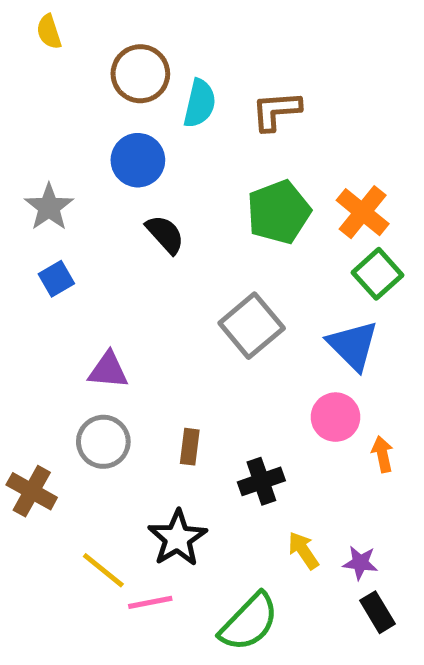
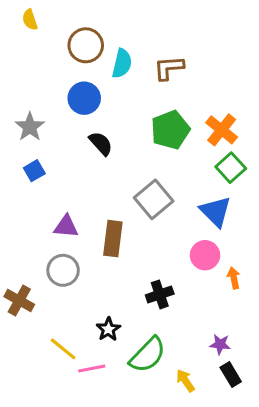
brown rectangle: (190, 447) -> (113, 239), moved, size x1.6
black star: (177, 538) -> (108, 329), size x0.7
yellow arrow: (303, 550) -> (185, 381), moved
green semicircle: (249, 622) -> (148, 355), moved

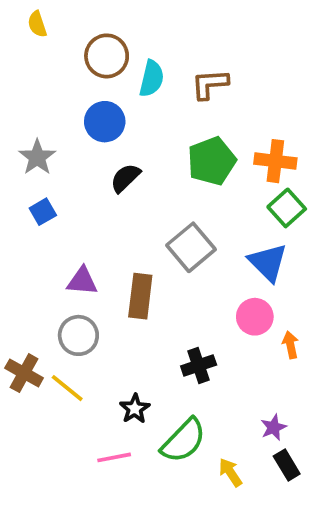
orange cross: (222, 130) -> (275, 161), turned -32
black semicircle: (101, 143) -> (125, 178), turned -92
purple star: (220, 344) -> (274, 427), turned -30
yellow line: (63, 349) -> (67, 388), moved

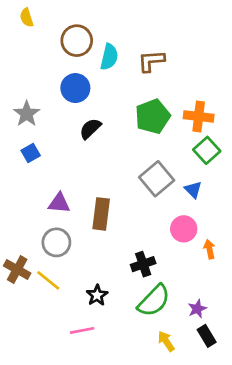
gray square: (191, 247) -> (157, 179), moved
blue triangle: (268, 262) -> (193, 190), size x0.6
green semicircle: (184, 441) -> (154, 301), moved

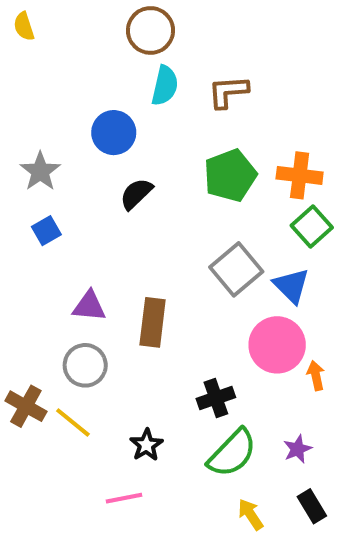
yellow semicircle: (27, 18) -> (24, 26), moved
brown circle: (77, 41) -> (150, 30), moved
blue triangle: (193, 190) -> (291, 286), size x1.4
pink circle: (184, 229) -> (277, 345), size x1.4
purple star: (197, 309) -> (298, 449), moved

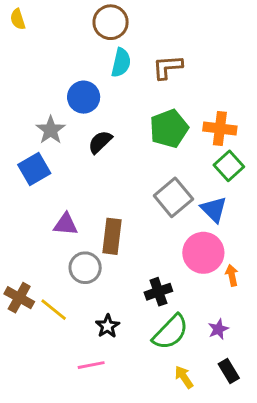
gray star: (40, 171) -> (51, 130), moved
blue square: (46, 231) -> (34, 169), size x1.5
gray circle: (85, 365) -> (85, 268), moved

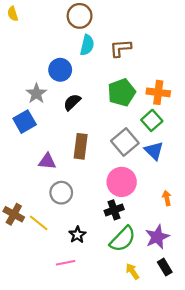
green square: (229, 166) -> (152, 120), moved
brown rectangle: (112, 236) -> (81, 146), moved
pink circle: (203, 253) -> (122, 182), moved
purple star: (218, 329) -> (157, 237), size x1.6

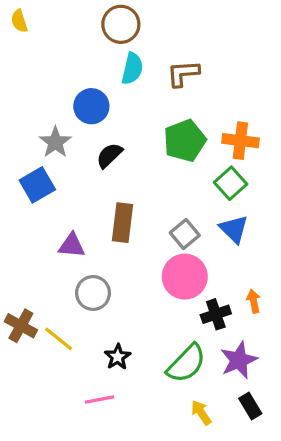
gray square: (125, 142) -> (185, 234), moved, size x0.7
black cross: (114, 210) -> (216, 314), moved

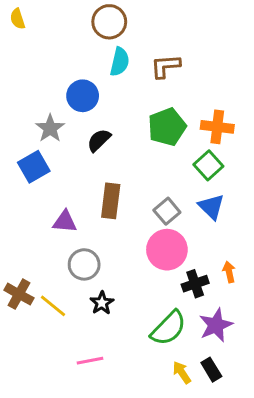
black star: (118, 357) -> (102, 303), moved
black rectangle: (250, 406) -> (211, 370), moved

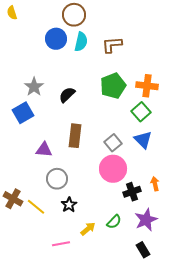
blue circle: (83, 96) -> (56, 39), moved
green semicircle: (168, 328) -> (114, 222), size x0.6
yellow arrow: (182, 372) -> (88, 229), moved, turned 84

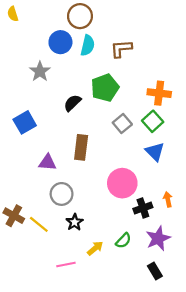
green pentagon: (113, 86) -> (105, 88), moved
gray star: (34, 87) -> (40, 71), moved
gray square: (113, 143) -> (122, 123), moved

